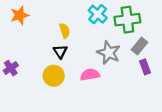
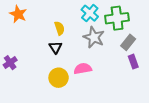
orange star: (20, 15) -> (18, 14), turned -30
gray star: (109, 53) -> (94, 37), moved
yellow circle: (54, 76) -> (59, 78), moved

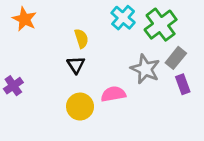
green cross: (117, 18) -> (161, 25), turned -30
gray star: (94, 37) -> (145, 69), moved

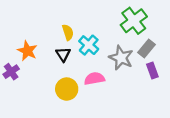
cyan cross: (123, 18) -> (89, 45), moved
orange star: (24, 19) -> (27, 51), moved

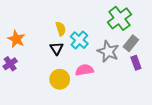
orange star: (27, 51) -> (16, 39), moved

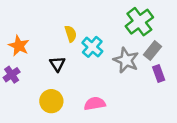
black triangle: (57, 48) -> (57, 64), moved
pink semicircle: (84, 70) -> (95, 104), moved
yellow circle: (60, 79) -> (51, 101), moved

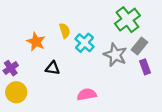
orange star: (19, 46) -> (36, 42), moved
black triangle: (57, 64) -> (53, 68), moved, turned -48
yellow circle: (51, 101) -> (16, 92), moved

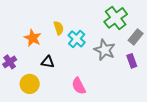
gray rectangle: (140, 46) -> (136, 37), moved
yellow circle: (16, 92) -> (30, 84), moved
pink semicircle: (87, 94) -> (79, 86), turned -108

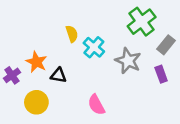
orange star: (33, 38) -> (36, 62), moved

